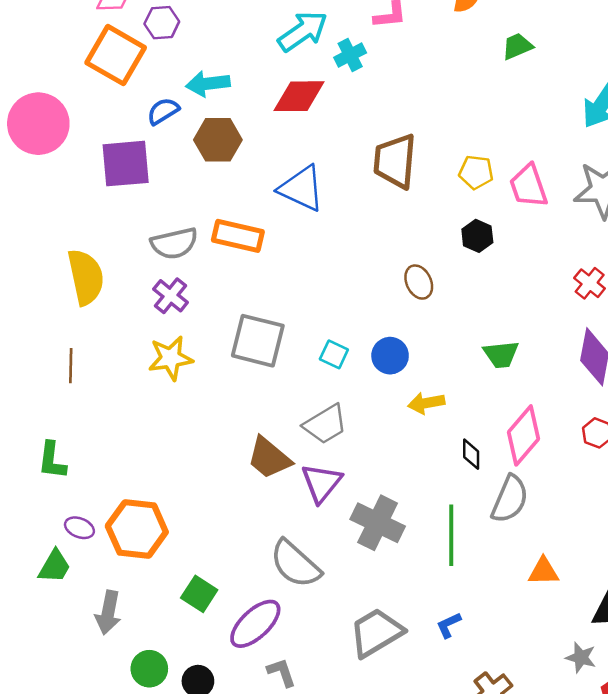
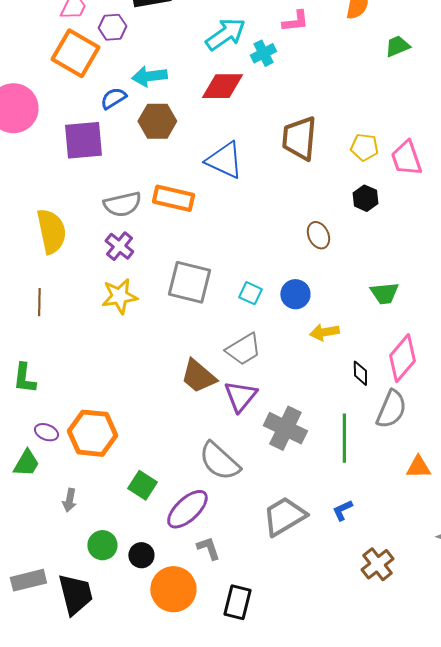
gray arrow: (108, 613) -> (69, 500), size x0.7

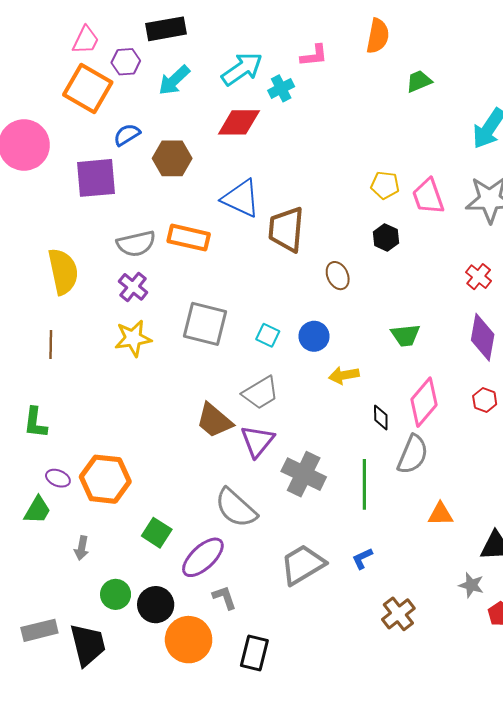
cyan arrow: (149, 76) -> (174, 80), moved, turned -36
brown trapezoid: (299, 138) -> (286, 229), moved
black circle: (141, 555) -> (156, 605), size x1.4

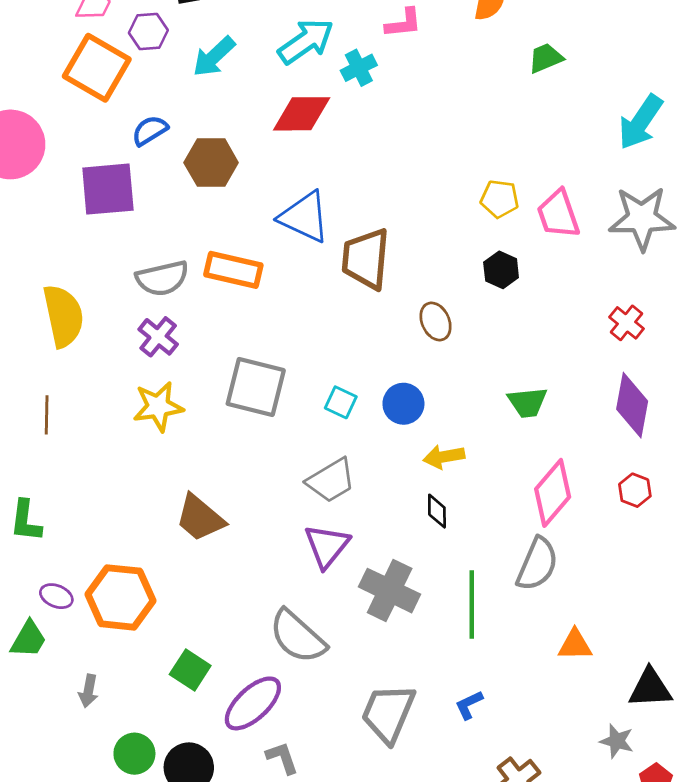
black diamond: (381, 417) -> (437, 511), moved
brown trapezoid: (214, 421) -> (200, 518), moved
gray trapezoid: (303, 565) -> (388, 713), turned -36

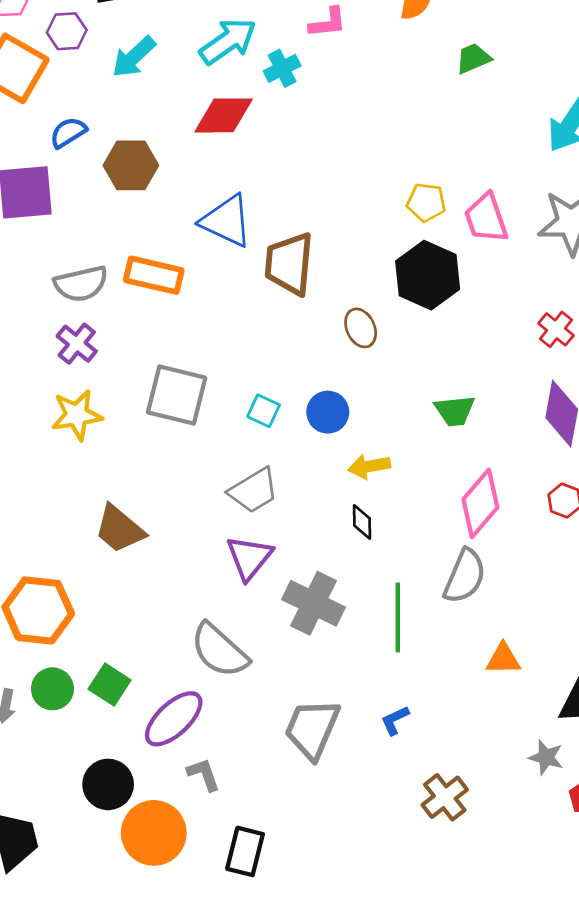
black hexagon: (501, 270) -> (428, 275), size x1.8
green circle: (134, 754) -> (52, 689), moved

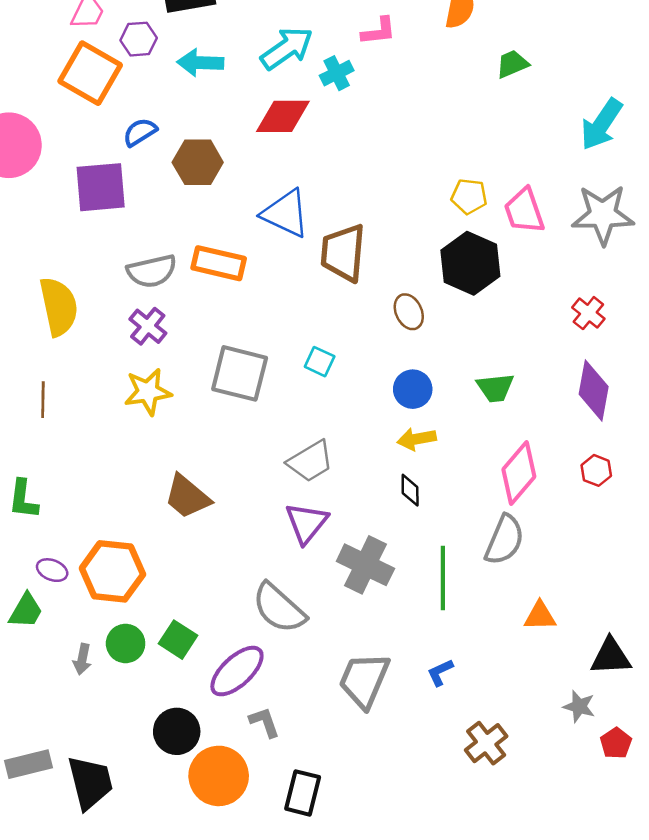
cyan arrow: (134, 57) -> (200, 63), turned 45
cyan square: (264, 411) -> (320, 362), moved
blue circle: (328, 412) -> (413, 389), moved

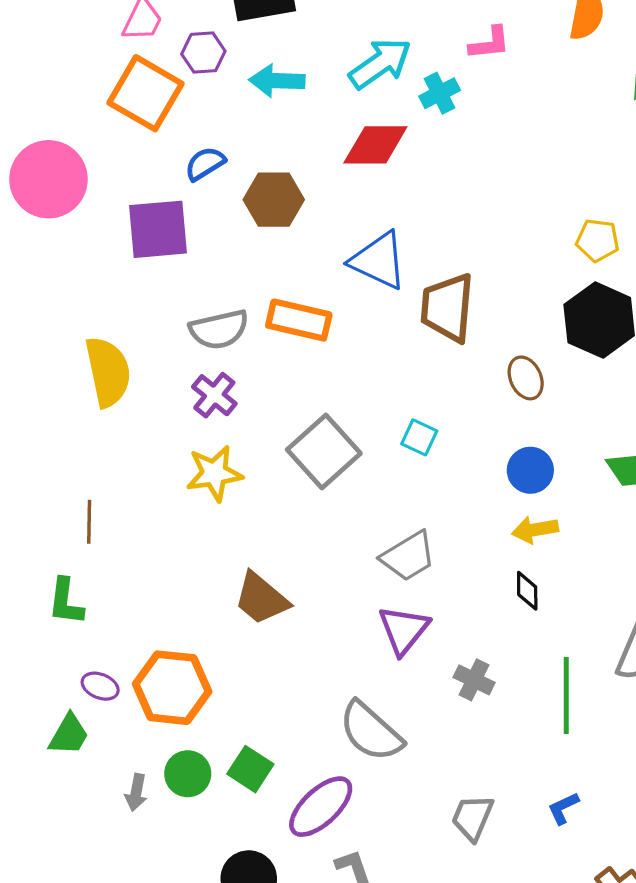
gray square: (240, 373) -> (324, 451), turned 34
brown line: (43, 400) -> (89, 522), moved
gray cross: (365, 565) -> (474, 680), size x0.6
gray trapezoid: (364, 680) -> (472, 818), size x0.7

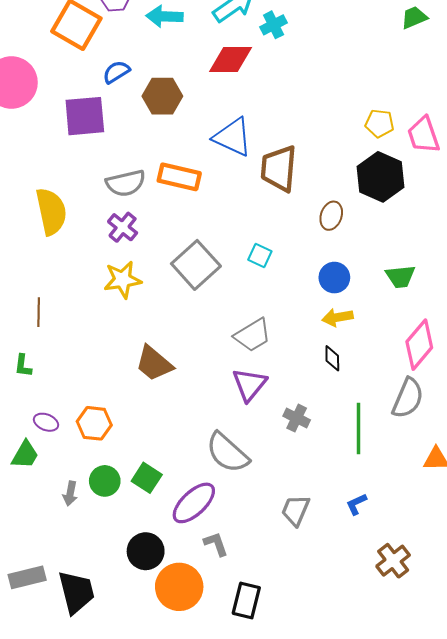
brown ellipse: (526, 378) -> (331, 216), turned 44
green L-shape: (66, 602) -> (23, 366), size x0.7
orange hexagon: (172, 688) -> (94, 423), size x0.7

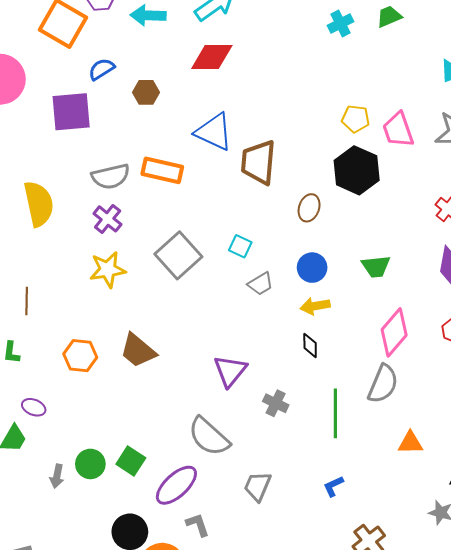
cyan cross: (274, 25) -> (340, 24), moved
brown hexagon: (162, 96) -> (146, 92), size x0.7
gray trapezoid: (253, 335) -> (260, 284), moved, size x0.7
orange hexagon: (94, 423) -> (80, 356), moved
gray trapezoid: (296, 510) -> (257, 486), moved

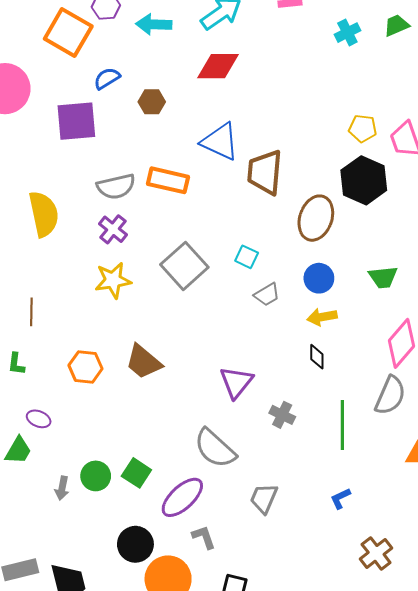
brown ellipse: (309, 208) -> (316, 218), size x1.6

